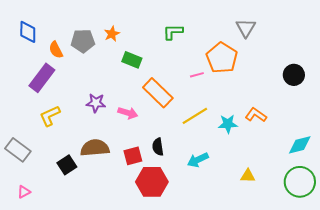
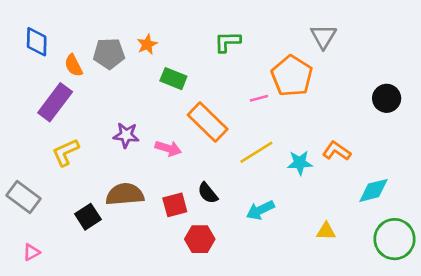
cyan diamond: (300, 145) -> (373, 190), moved
black semicircle: (158, 147) -> (208, 193), turned -30
red hexagon: (152, 182) -> (200, 239), size x0.7

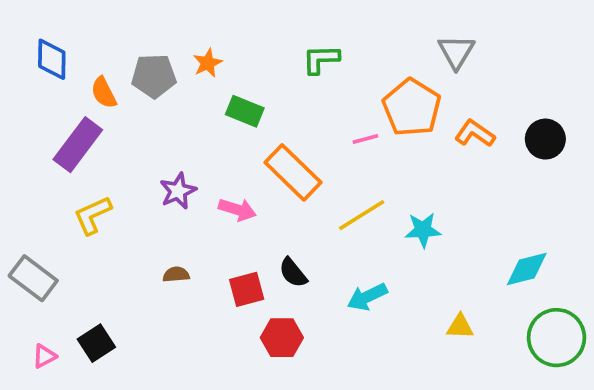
purple star: (126, 135) -> (178, 191), turned -30
orange L-shape: (337, 151) -> (475, 133), moved
brown semicircle: (125, 194) -> (176, 274), size x0.5
black square: (88, 217) -> (96, 343), moved

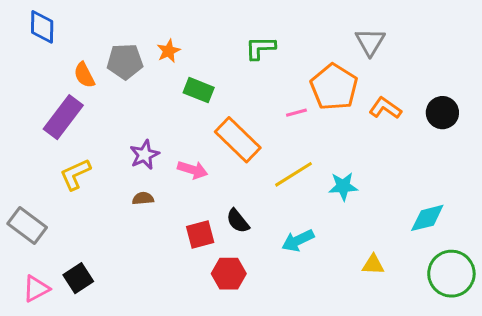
blue diamond: (52, 59) -> (42, 27), moved
brown semicircle: (176, 274) -> (143, 198), moved
pink triangle: (44, 356) -> (36, 289), size x1.4

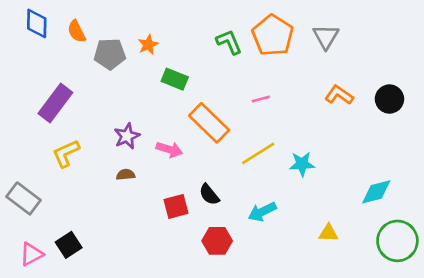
green L-shape: (260, 48) -> (229, 42), turned 68
orange semicircle: (84, 75) -> (77, 31), moved
orange pentagon: (334, 87) -> (273, 35), moved
red hexagon: (229, 274) -> (217, 241), moved

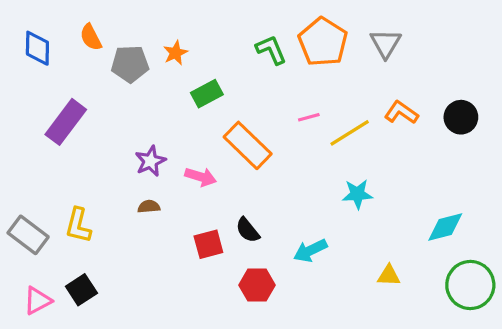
blue diamond: (37, 23) -> (37, 48), moved
green rectangle: (175, 79) -> (207, 94), turned -50
yellow L-shape: (66, 153) -> (78, 225), moved, turned -52
yellow line: (258, 153) -> (350, 133), moved

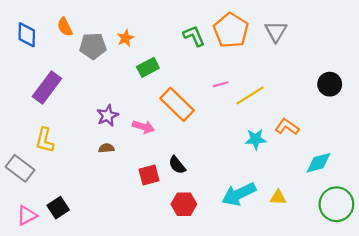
orange L-shape: (401, 112) -> (287, 127), moved
yellow L-shape: (78, 225) -> (45, 140), moved
cyan arrow: (310, 251) -> (239, 194), moved, size x1.4

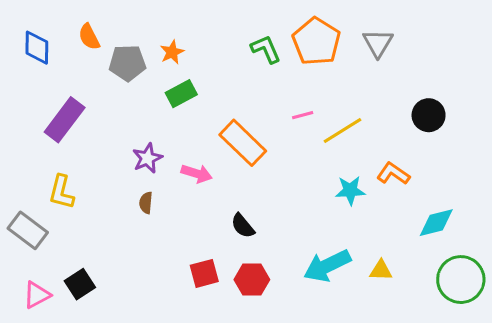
green rectangle: (148, 67) -> (181, 94), moved
black circle: (330, 84) -> (429, 115), moved
brown semicircle: (106, 148) -> (146, 203), turned -80
red square: (149, 175) -> (204, 273), moved

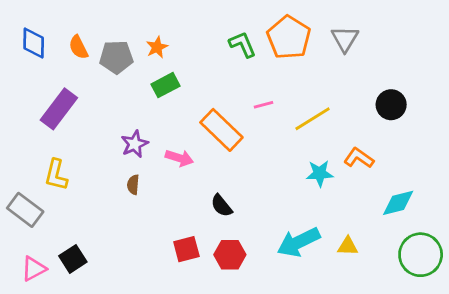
orange semicircle: (89, 37) -> (78, 47), moved
pink line: (303, 115) -> (264, 105), moved

